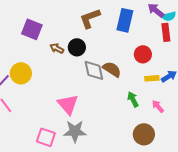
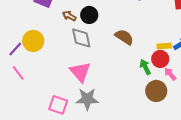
red circle: (143, 54) -> (160, 59), moved
gray diamond: (94, 70) -> (81, 38), moved
brown circle: (144, 134) -> (156, 91), moved

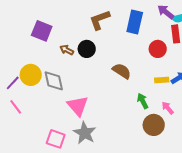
gray diamond: (81, 38) -> (54, 81), moved
red circle: (160, 59) -> (158, 49), moved
gray star: (87, 99) -> (85, 133), turned 30

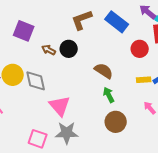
blue rectangle: (135, 22) -> (117, 22), turned -65
green arrow: (143, 101) -> (109, 95), moved
brown circle: (154, 125) -> (116, 122), moved
gray star: (85, 133) -> (67, 133), turned -30

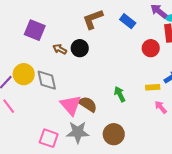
blue rectangle: (117, 22) -> (128, 21), size x0.7
brown semicircle: (104, 71) -> (88, 104), moved
yellow rectangle: (144, 80) -> (153, 87), moved
brown circle: (116, 122) -> (114, 134), moved

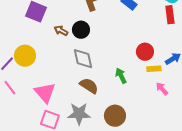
red circle: (151, 48) -> (145, 52), moved
gray diamond: (47, 80) -> (83, 59), moved
pink triangle: (71, 105) -> (45, 93), moved

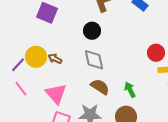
brown arrow: (61, 31) -> (55, 59), moved
green arrow: (121, 76) -> (130, 90), moved

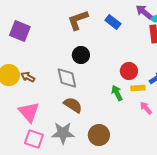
black circle: (92, 31) -> (81, 55), moved
green arrow: (130, 90) -> (117, 93), moved

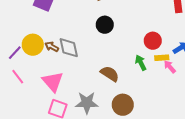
gray diamond: (67, 78) -> (69, 48), moved
brown semicircle: (73, 105) -> (110, 74), moved
pink arrow: (146, 108) -> (170, 67), moved

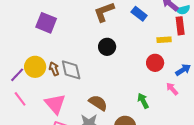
brown arrow: (52, 47) -> (54, 69), turned 40
yellow rectangle: (162, 58) -> (164, 40), moved
green arrow: (141, 63) -> (143, 101), moved
brown semicircle: (110, 74) -> (98, 103), moved

